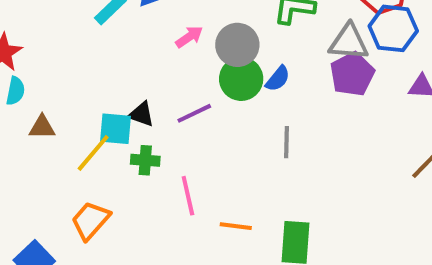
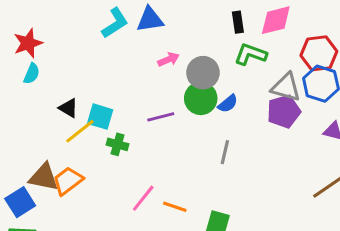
black triangle: (141, 114) -> (69, 108), moved
brown triangle: (42, 127) -> (44, 177), moved, size x1.5
pink line: (188, 196) -> (143, 198), moved, turned 40

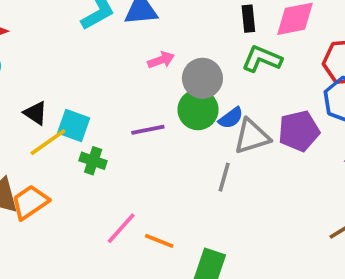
gray triangle: (286, 87) -> (252, 136), moved, turned -36

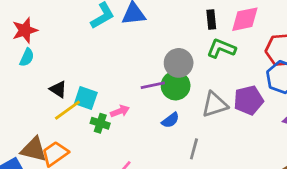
pink arrow: (161, 60) -> (120, 111), moved
blue semicircle: (231, 118) -> (170, 120), moved
purple line: (148, 130) -> (153, 85), moved
gray line: (224, 177) -> (194, 149), moved

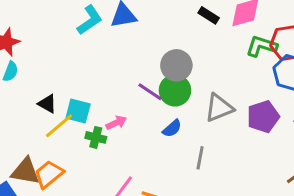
black rectangle: (211, 19) -> (209, 15), turned -48
green L-shape: (221, 48) -> (262, 46), moved
purple line: (153, 85) -> (150, 92), turned 50
purple pentagon: (249, 100) -> (263, 117), moved

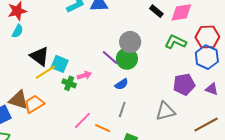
green L-shape: (262, 46) -> (176, 42), moved
black triangle: (47, 104) -> (39, 56), size x1.5
gray triangle: (219, 108) -> (165, 111), moved
gray line: (200, 158) -> (122, 110), moved

